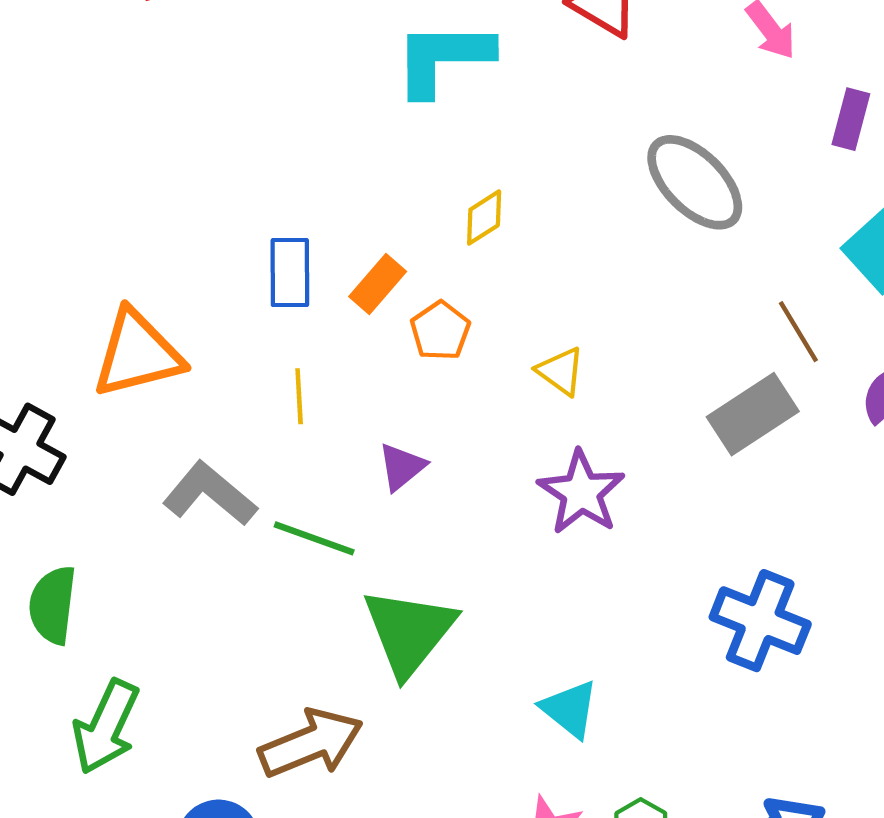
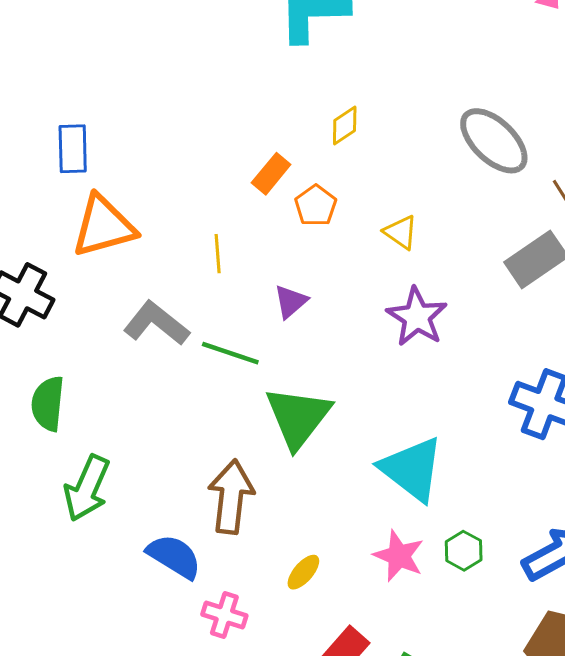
gray ellipse: (695, 182) -> (494, 141), moved
blue rectangle: (290, 273) -> (73, 149), moved
cyan triangle: (570, 709) -> (412, 469), size x1.6
brown arrow: (311, 743) -> (231, 497), turned -60

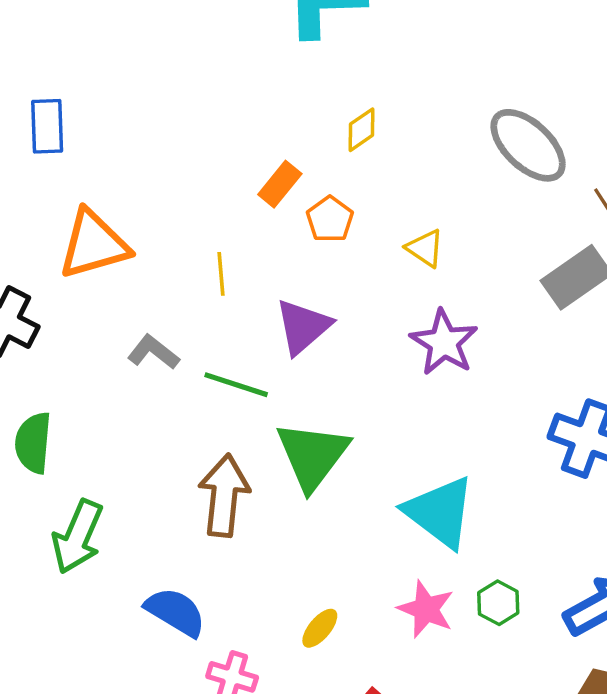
blue rectangle: (73, 149) -> (47, 126), moved
purple triangle: (291, 302) -> (303, 327), size x1.5
gray L-shape: (156, 323) -> (153, 352), size x0.7
brown arrow: (231, 497) -> (224, 495), moved

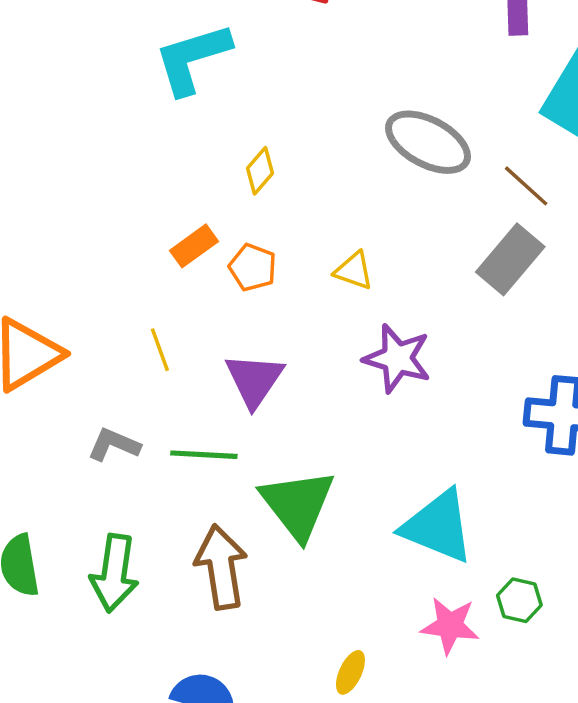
orange rectangle: (280, 184) -> (194, 246), turned 30
green arrow: (78, 537) -> (114, 573), moved

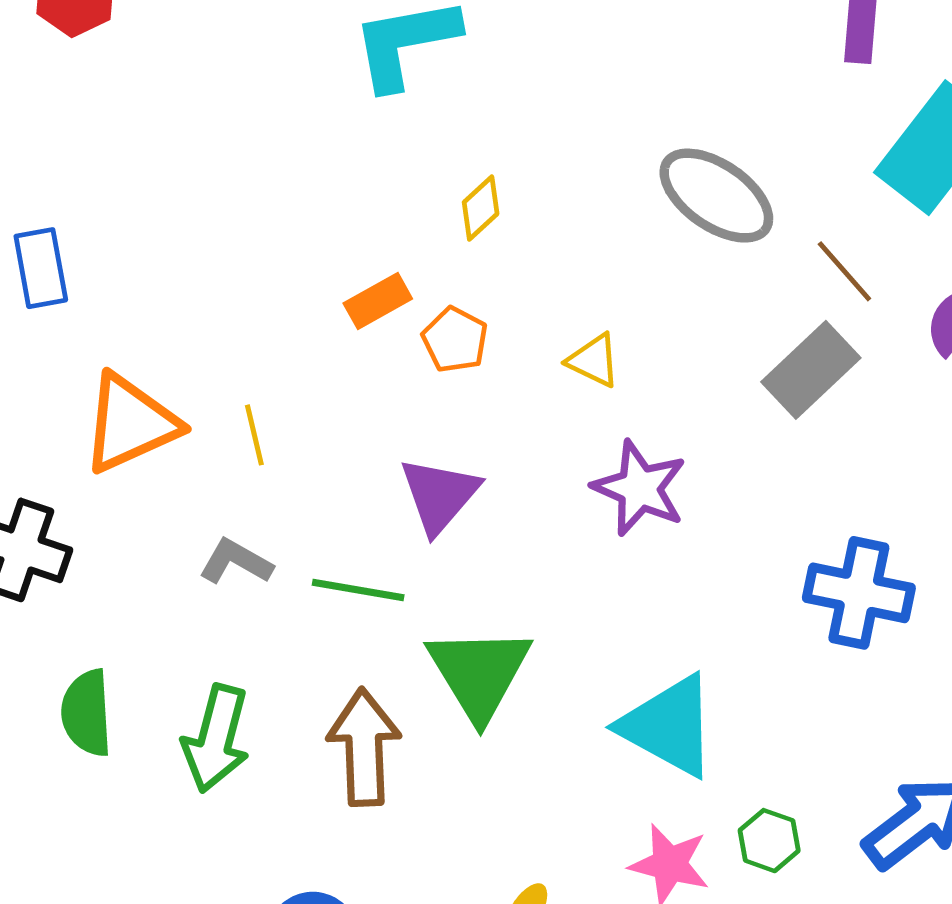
yellow line: (160, 350) -> (254, 435), moved

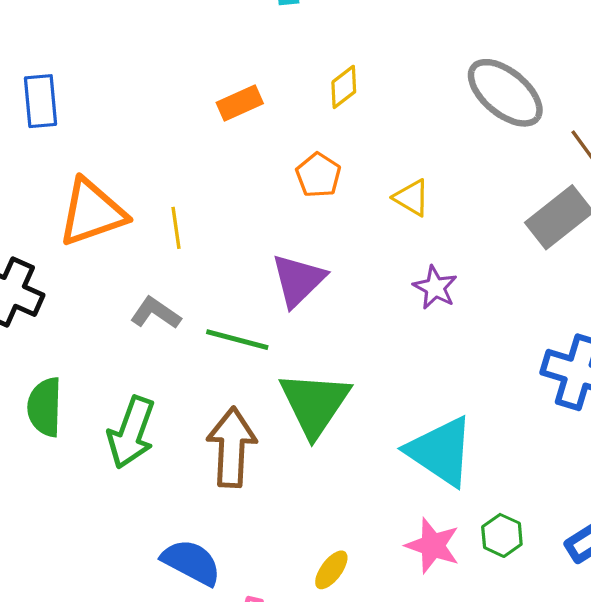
orange rectangle: (378, 301) -> (240, 103), moved
purple star: (640, 488) -> (435, 288), size x0.7

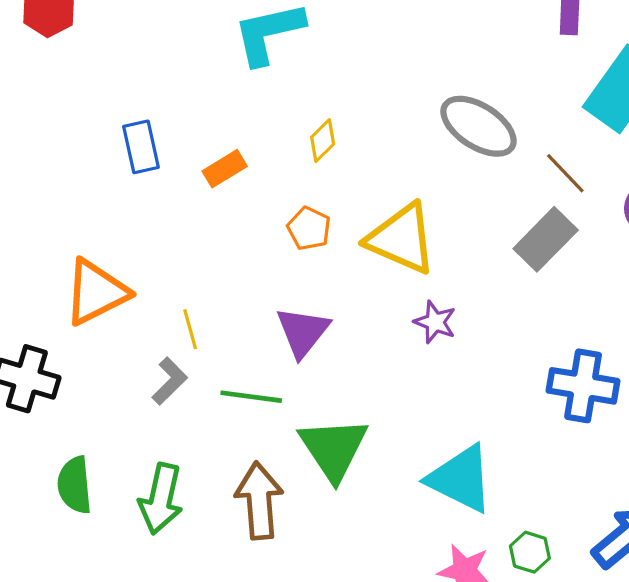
blue rectangle: (41, 101) -> (141, 147), moved
yellow triangle: (412, 198) -> (401, 239), size x2.0
yellow line: (176, 228) -> (190, 329), moved
gray L-shape: (156, 313) -> (170, 381), turned 108

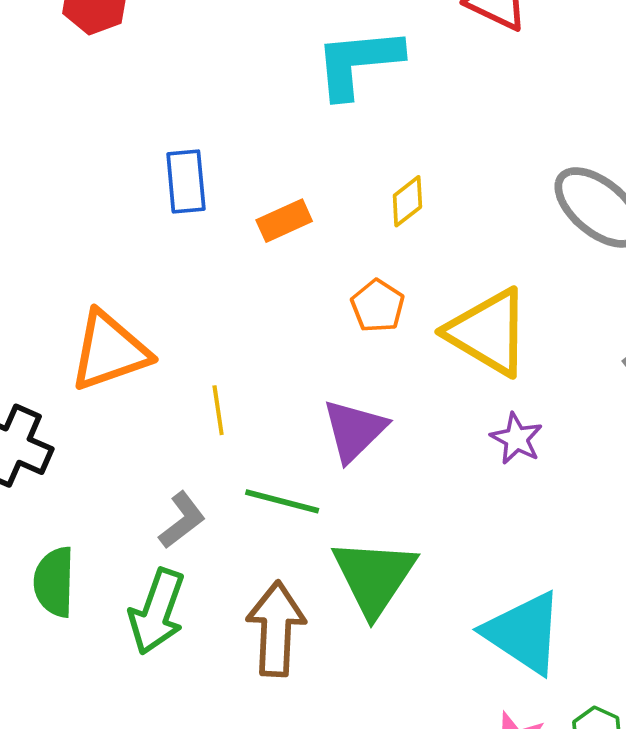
gray L-shape: (170, 381) -> (182, 520), moved

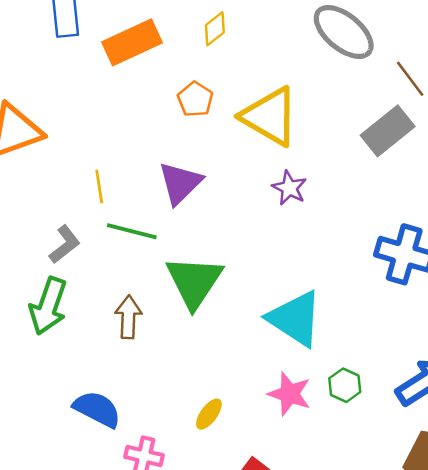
orange rectangle: (284, 221) -> (132, 42), size x1.6
yellow line: (218, 410) -> (99, 186), moved
brown arrow: (276, 629) -> (128, 317), size x0.7

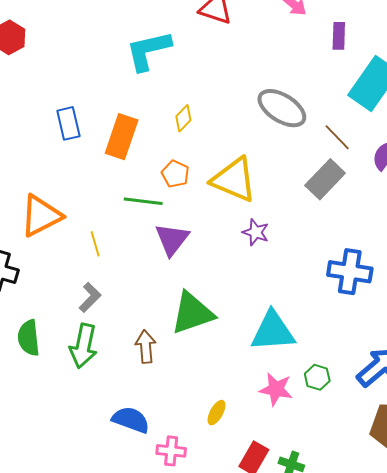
orange rectangle: (132, 42) -> (122, 137), turned -39
yellow line: (99, 186) -> (95, 244), moved
green line: (132, 231) -> (143, 201), moved
green triangle: (194, 282) -> (192, 313), turned 45
cyan triangle: (295, 319) -> (273, 331), turned -30

